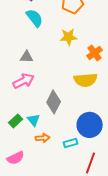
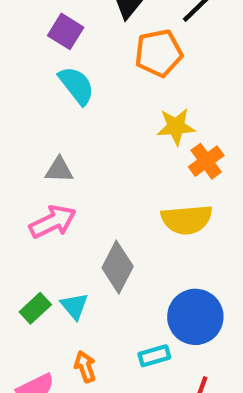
yellow star: (69, 37) -> (176, 127), moved
orange arrow: (43, 138) -> (85, 367), moved, turned -104

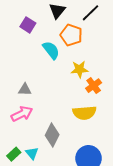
orange pentagon: (159, 53) -> (71, 35), turned 30
cyan semicircle: (76, 85) -> (51, 50), moved

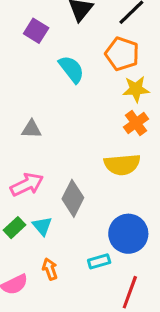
orange pentagon: (71, 35) -> (122, 54), moved
yellow star: (79, 69) -> (136, 89), moved
pink arrow: (22, 114) -> (27, 185), moved

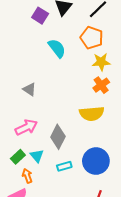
purple square: (36, 31) -> (40, 16), moved
gray triangle: (31, 129) -> (29, 89), turned 32
cyan rectangle: (99, 261) -> (64, 166), moved
orange arrow: (50, 269) -> (27, 176), moved

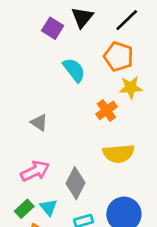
orange cross: (101, 85) -> (106, 110), moved

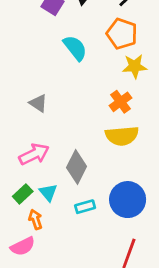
orange cross: (106, 110) -> (120, 102), moved

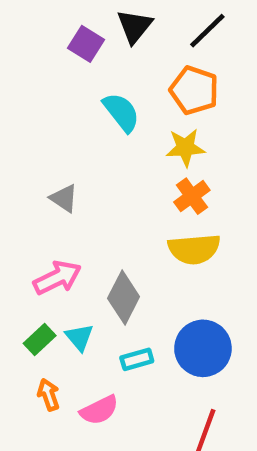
yellow star: (135, 66) -> (185, 148), moved
orange arrow: (35, 219) -> (49, 395), moved
pink semicircle: (23, 246) -> (99, 410), moved

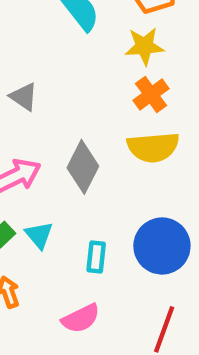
gray diamond: (124, 298) -> (83, 167), moved
cyan rectangle: (137, 359) -> (96, 257), turned -68
pink semicircle: (99, 410) -> (81, 318), moved

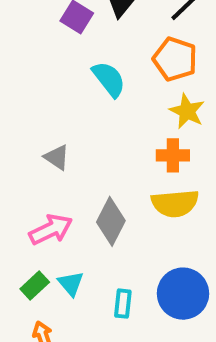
yellow star: (144, 46) -> (187, 111), moved, turned 30
orange cross: (151, 95) -> (173, 155), turned 36

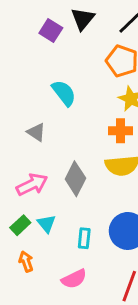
cyan semicircle: (109, 79) -> (64, 93), moved

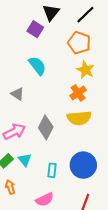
purple square: (51, 31) -> (35, 29), moved
orange cross: (121, 131) -> (78, 93), turned -35

